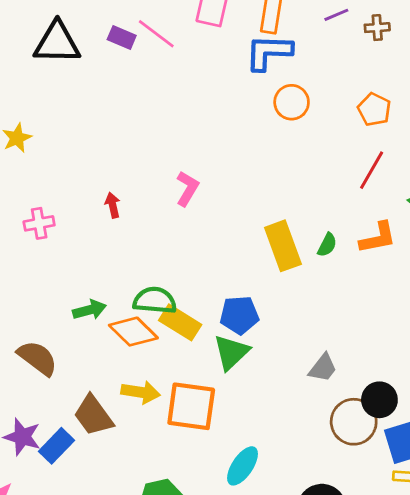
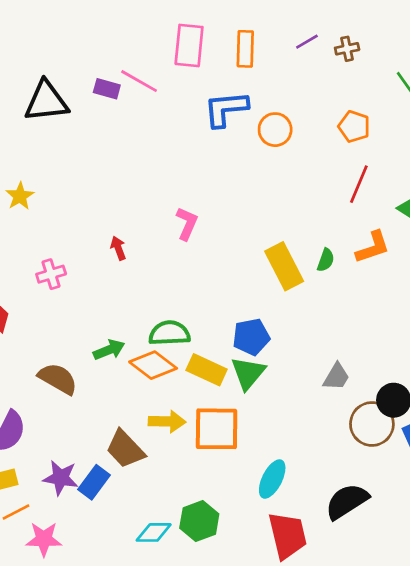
blue L-shape: (269, 52) -> (226, 109), moved
yellow rectangle: (180, 322) -> (207, 370), moved
brown semicircle: (37, 358) -> (58, 379), moved

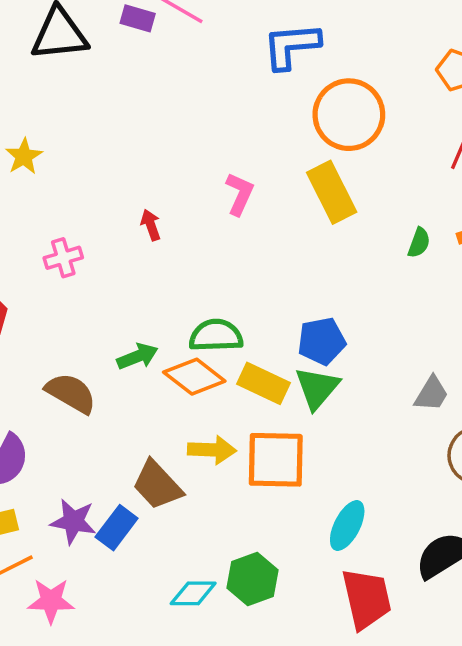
orange circle: (275, 130) -> (349, 115), moved, size x1.6
yellow rectangle: (284, 266) -> (332, 192), moved

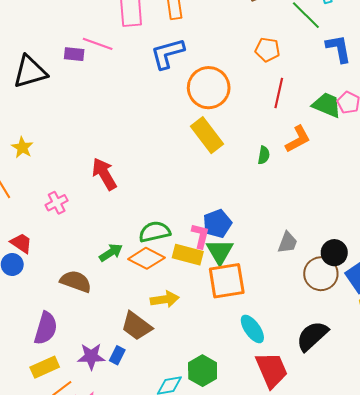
pink L-shape: (240, 194) -> (200, 236), moved
red arrow: (151, 225) -> (104, 174), size x1.8
orange square: (276, 460) -> (227, 281), moved
cyan ellipse: (347, 525) -> (252, 329), turned -52
blue rectangle: (117, 528) -> (117, 355), size x0.7

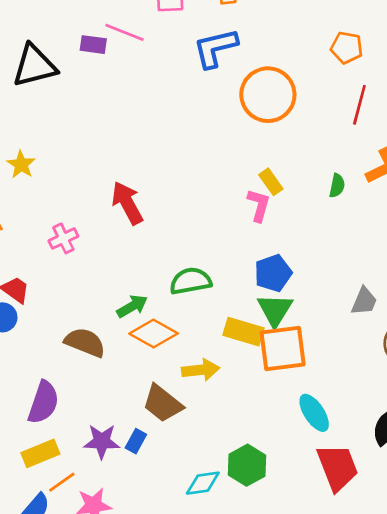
yellow rectangle: (207, 135) -> (271, 182), moved, size x0.6
pink L-shape: (200, 236) -> (259, 205), moved
yellow rectangle: (188, 255) -> (244, 332), moved
orange diamond: (146, 258) -> (154, 334), moved

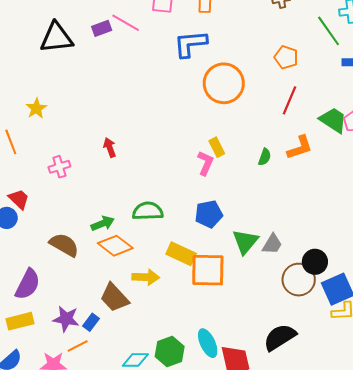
purple rectangle: (93, 45) -> (102, 28), turned -36
red arrow: (127, 203) -> (110, 148), size x0.6
green triangle: (275, 310) -> (245, 242), moved
cyan ellipse: (314, 413) -> (208, 343), moved
orange line: (62, 482) -> (78, 346), moved

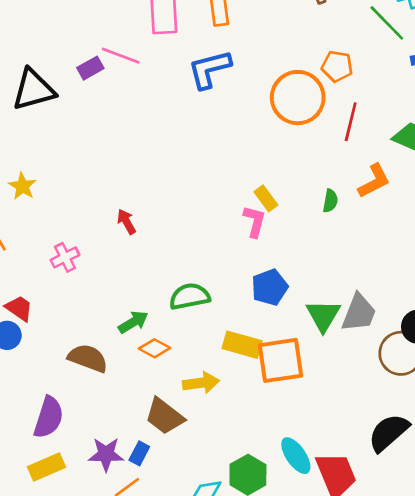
orange circle: (224, 83) -> (298, 98), moved
gray trapezoid: (272, 244) -> (359, 313), size x1.4
orange diamond: (115, 246) -> (154, 348), size x0.7

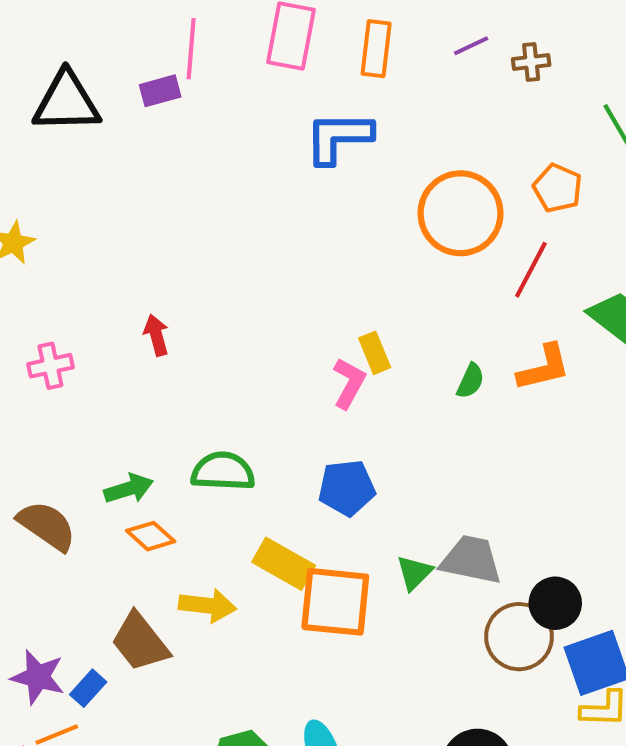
pink line: (121, 56) -> (191, 49), moved, turned 60
orange pentagon: (337, 66) -> (558, 188), moved
gray trapezoid: (359, 313) -> (471, 560), turned -114
green triangle: (323, 315) -> (414, 573), moved, size x0.7

